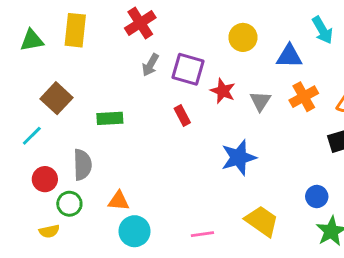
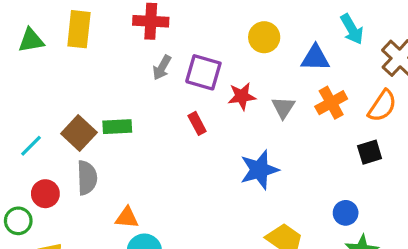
red cross: (140, 23) -> (151, 21), turned 36
red star: (223, 91) -> (242, 96), turned -30
brown square: (56, 98) -> (79, 133), moved
green circle: (69, 204) -> (18, 221), moved

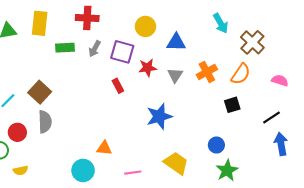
yellow circle: (264, 37) -> (145, 26), moved
blue triangle: (315, 58) -> (176, 42), moved
green rectangle: (117, 127) -> (65, 48), moved
orange triangle: (127, 218) -> (104, 148), moved

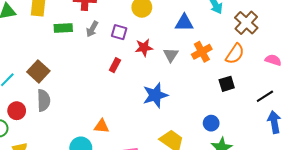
blue triangle: (176, 42) -> (184, 23), moved
purple square: (122, 52) -> (119, 32), size x0.7
red rectangle: (118, 86) -> (115, 65), turned 56

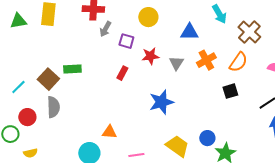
green rectangle: (63, 28) -> (72, 69), moved
gray arrow: (92, 29) -> (105, 29), moved
blue circle: (211, 123) -> (207, 138), moved

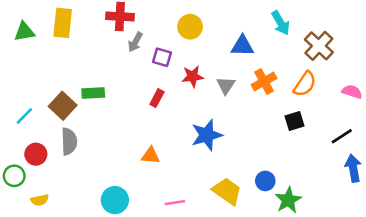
orange triangle: (109, 132) -> (151, 155), moved

